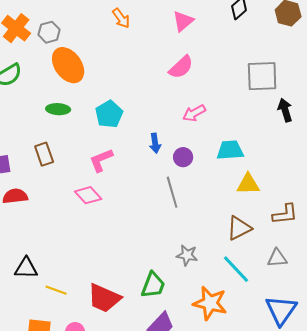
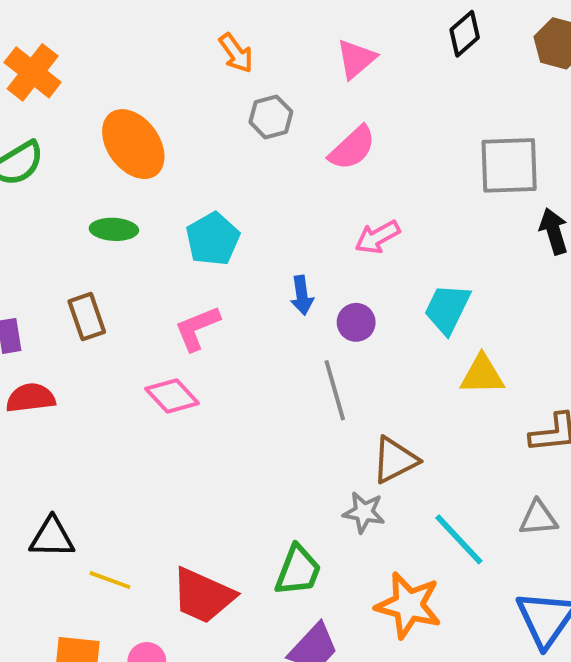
gray hexagon: (49, 32) -> (271, 117), moved
cyan trapezoid: (230, 150) -> (447, 309), turned -60
brown triangle: (239, 228) -> (395, 460), moved

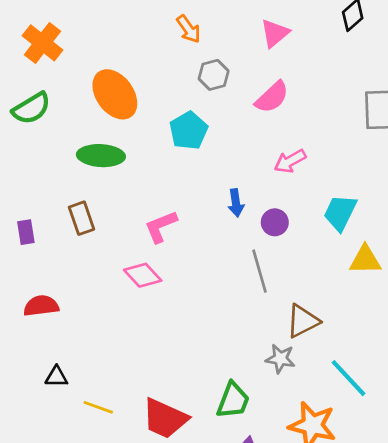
green ellipse: (114, 229) -> (101, 156), size x1.4
cyan pentagon: (213, 239) -> (189, 131), moved
red semicircle: (31, 398) -> (41, 306), moved
black triangle: (52, 537) -> (56, 377), size x0.7

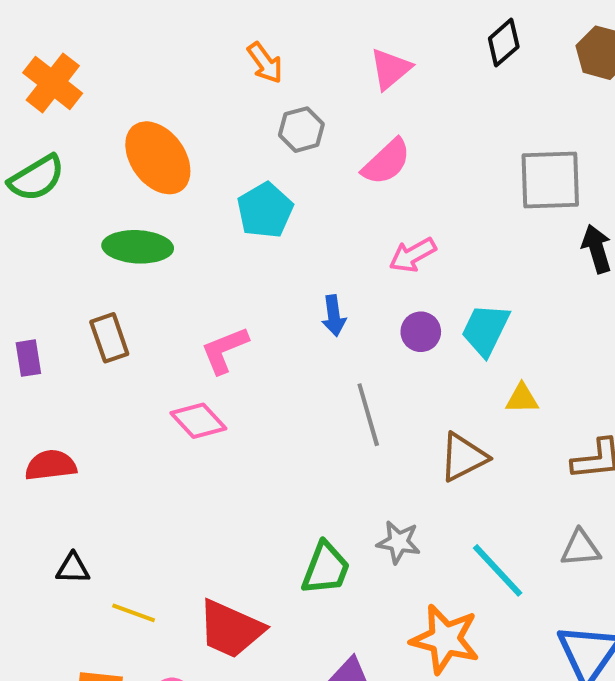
purple circle: (275, 222) -> (421, 332), moved
yellow triangle: (365, 260) -> (522, 399), size x0.7
brown triangle: (303, 321) -> (463, 457), moved
green trapezoid: (233, 400) -> (326, 568), moved

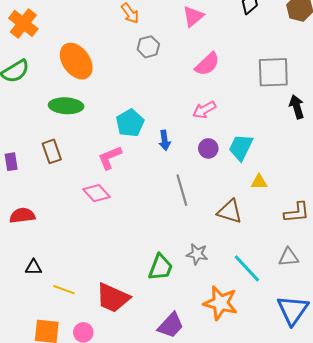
pink semicircle: (386, 162) -> (207, 64), moved
cyan pentagon: (265, 210) -> (130, 123), moved
brown triangle: (463, 457) -> (230, 211), turned 44

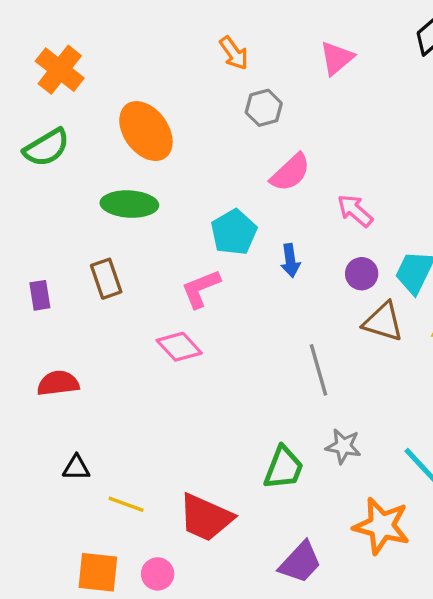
pink semicircle: (207, 64) -> (290, 173), moved
pink arrow: (204, 110) -> (355, 211), turned 70
gray line: (182, 190) -> (318, 370), moved
brown triangle: (230, 211) -> (383, 322), moved

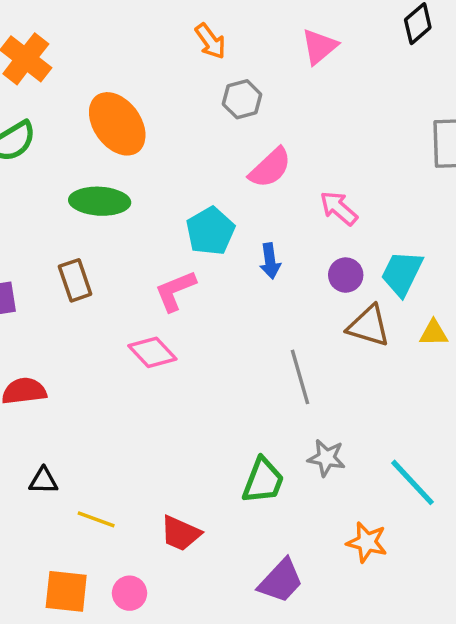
red trapezoid: (206, 518) -> (180, 533), size x0.7
orange star: (382, 526) -> (367, 542), size x0.7

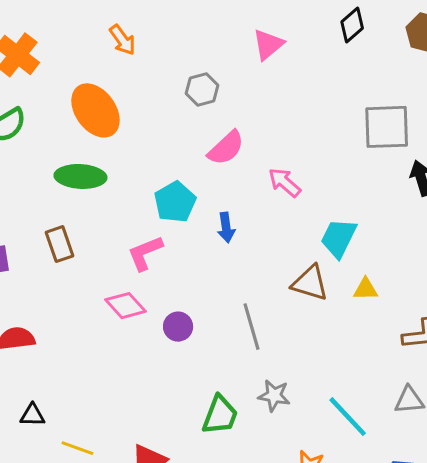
orange arrow: (210, 41) -> (123, 40), moved
purple circle: (346, 275) -> (178, 327), moved

